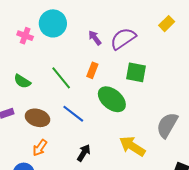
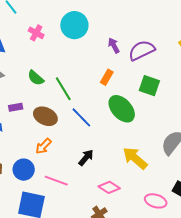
pink cross: (25, 36) -> (36, 33), moved
green line: (61, 78) -> (63, 89), moved

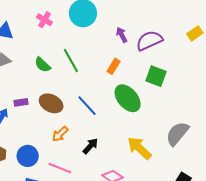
green line: (63, 89) -> (71, 61), moved
purple rectangle: (16, 107) -> (21, 102), moved
orange arrow: (43, 146) -> (60, 134), moved

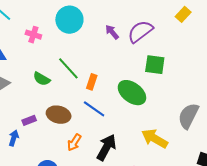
orange rectangle: (114, 66) -> (92, 82), moved
black arrow: (90, 146) -> (106, 147), size x1.5

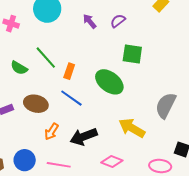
purple semicircle: (140, 31) -> (118, 21), size x0.6
black arrow: (106, 147) -> (84, 137), turned -140

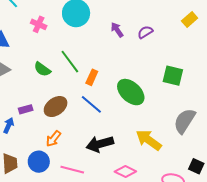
green square: (132, 54) -> (173, 76), moved
brown ellipse: (36, 104) -> (56, 107), turned -55
orange arrow: (51, 132) -> (53, 139), moved

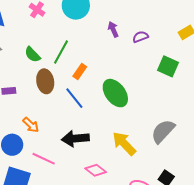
green line: (70, 62) -> (61, 52), turned 55
green square: (173, 76) -> (168, 66), moved
brown ellipse: (56, 107) -> (45, 81), moved, turned -75
orange arrow: (53, 139) -> (31, 125), turned -96

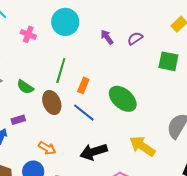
green semicircle: (32, 55) -> (25, 87), moved

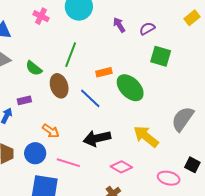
green square: (168, 61) -> (161, 56), moved
orange rectangle: (83, 85) -> (104, 72), moved, turned 49

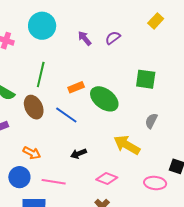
green square: (161, 56) -> (146, 79), moved
gray semicircle: (183, 119) -> (151, 121), moved, size x0.6
black arrow: (97, 138) -> (79, 154), size x0.6

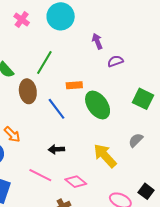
purple semicircle: (113, 38) -> (115, 61), moved
pink line: (54, 182) -> (40, 175), moved

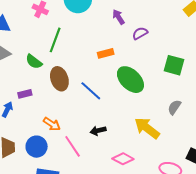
green line: (44, 62) -> (55, 40), moved
orange rectangle: (74, 85) -> (106, 53), moved
pink line: (40, 175) -> (73, 146), moved, turned 40

